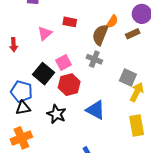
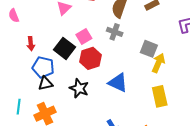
red arrow: (14, 45) -> (31, 44), moved

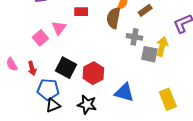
pink semicircle: (14, 16) -> (12, 64), moved
gray cross: (115, 32) -> (134, 37), moved
pink square: (84, 37) -> (40, 38), moved
yellow arrow: (158, 63) -> (162, 46), moved

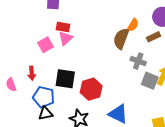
red rectangle: (81, 12) -> (63, 27), moved
pink semicircle: (12, 64) -> (11, 85), moved
black square: (66, 68) -> (65, 79), turned -30

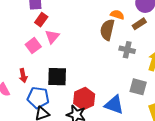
orange semicircle: (133, 25) -> (117, 15), turned -96
red rectangle: (63, 27) -> (41, 20), moved, turned -56
gray square: (150, 81) -> (138, 87), moved
red hexagon: (91, 89) -> (84, 99), moved

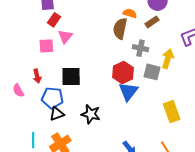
pink square: (33, 46) -> (46, 46), turned 35
gray square: (138, 87) -> (152, 72), moved
red hexagon: (84, 99) -> (123, 72), moved
blue triangle: (114, 105) -> (128, 91), moved, turned 50

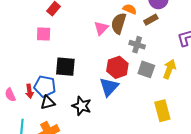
pink triangle: (65, 37) -> (101, 28), moved
yellow arrow: (168, 59) -> (169, 69), moved
red arrow: (37, 76) -> (29, 91), moved
pink semicircle: (18, 91) -> (10, 95), moved
blue triangle: (128, 91) -> (109, 87), moved

